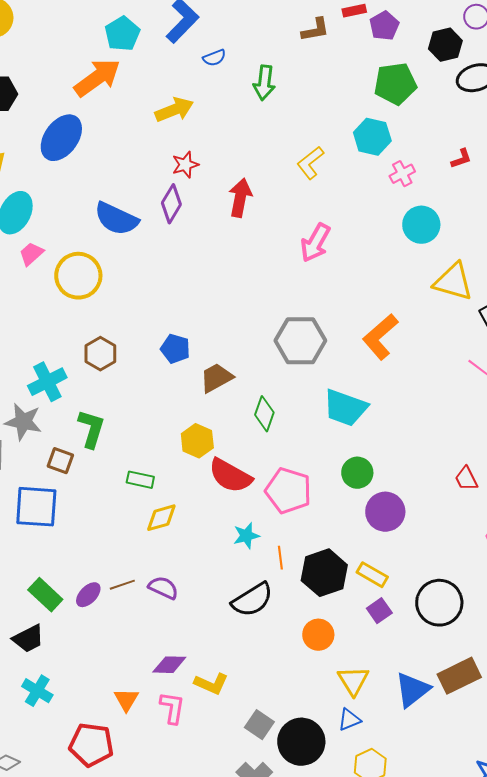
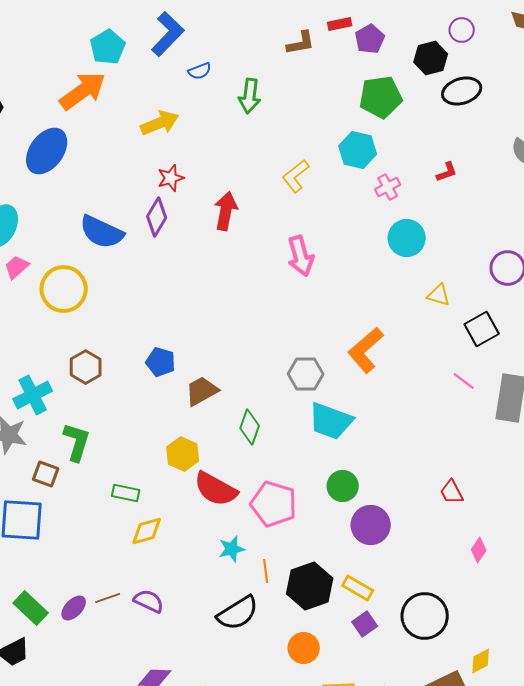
pink arrow: (315, 243) -> (301, 256), turned -45
yellow triangle: (453, 282) -> (439, 295), size x0.6
gray hexagon: (300, 341) -> (306, 374), moved, size x0.7

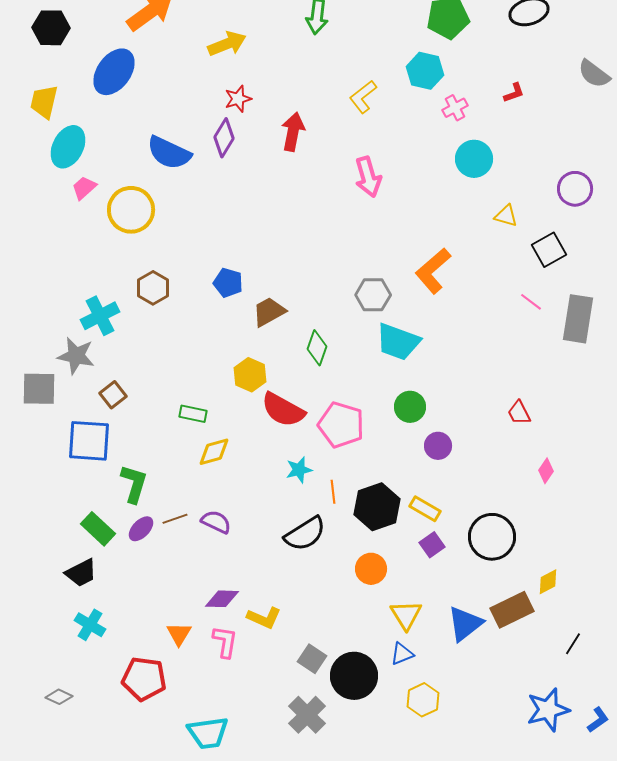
green L-shape: (77, 442) -> (134, 484), moved
brown square: (46, 474) -> (113, 395), turned 32
purple circle: (371, 525) -> (438, 446), size x0.7

